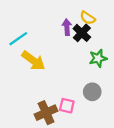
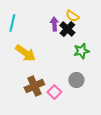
cyan line: (18, 39) -> (12, 23), moved, turned -42
pink square: (67, 106) -> (54, 92), turned 32
brown cross: (46, 113) -> (34, 86), moved

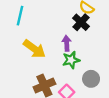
purple arrow: (54, 24) -> (67, 43), moved
green star: (81, 51) -> (71, 60), moved

